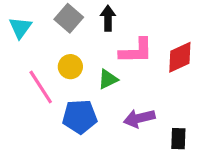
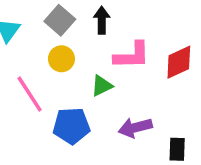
yellow circle: (70, 67) -> (61, 59), moved

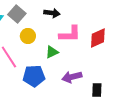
gray square: (60, 20) -> (17, 14), moved
black arrow: (102, 20) -> (52, 13), turned 98

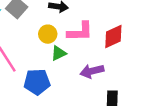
yellow circle: (28, 36) -> (48, 34), moved
purple arrow: (72, 77) -> (92, 71), moved

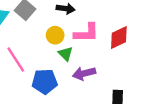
green triangle: (58, 53) -> (66, 54), turned -49
purple arrow: (92, 71) -> (84, 73), moved

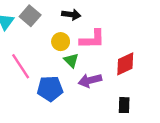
red diamond: (119, 38) -> (125, 64), moved

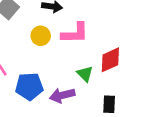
green triangle: (71, 60) -> (85, 74), moved
purple arrow: (90, 80) -> (62, 95), moved

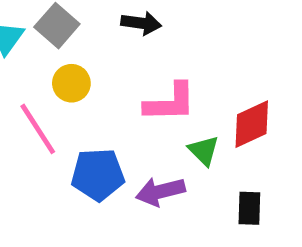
pink L-shape: (75, 33) -> (170, 102), moved
yellow circle: (41, 36) -> (71, 83), moved

